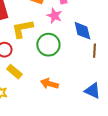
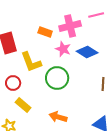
yellow L-shape: (22, 29) -> (31, 62), turned -100
blue diamond: (82, 31) -> (87, 52), moved, turned -45

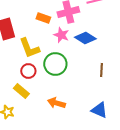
red circle: (13, 83) -> (28, 71), moved

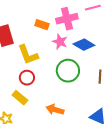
green circle: (55, 64) -> (68, 71), moved

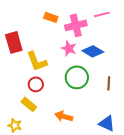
orange rectangle: (42, 25) -> (51, 17), moved

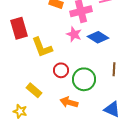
green circle: (77, 77) -> (84, 79), moved
red circle: (36, 84) -> (61, 70), moved

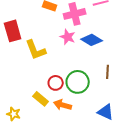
red circle: (61, 70) -> (56, 83), moved
yellow rectangle: (34, 90) -> (41, 99), moved

